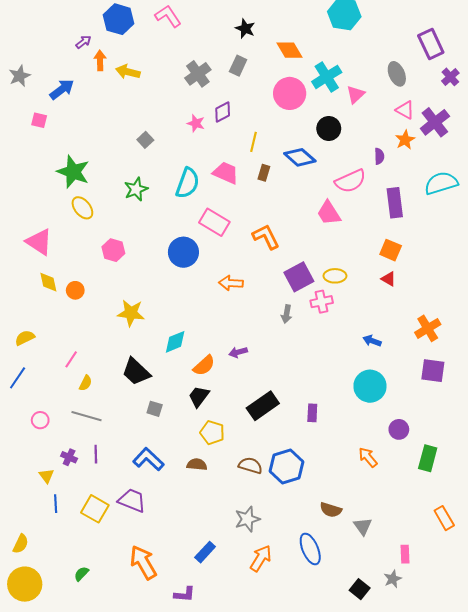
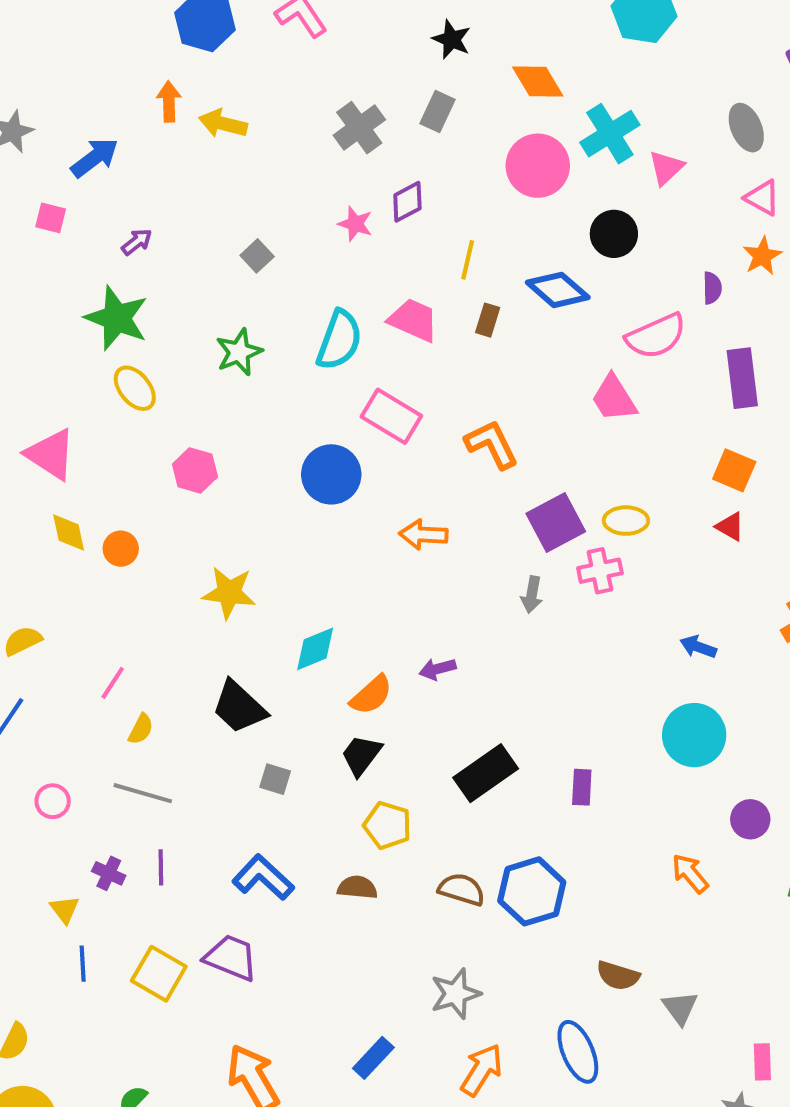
purple arrow: (83, 42) -> (137, 242), moved

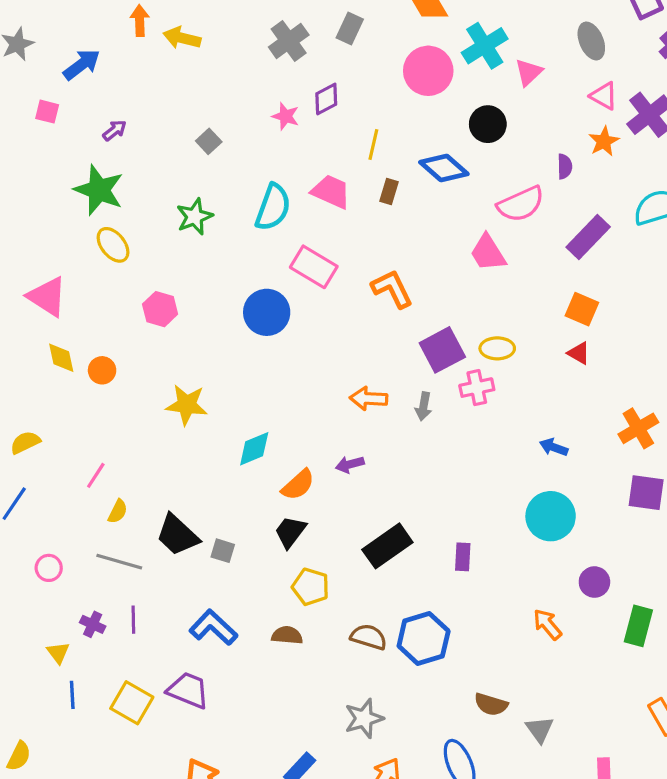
purple rectangle: (742, 378) -> (588, 237), turned 51
orange arrow: (423, 535) -> (369, 399), moved
black trapezoid: (239, 707) -> (177, 535), moved

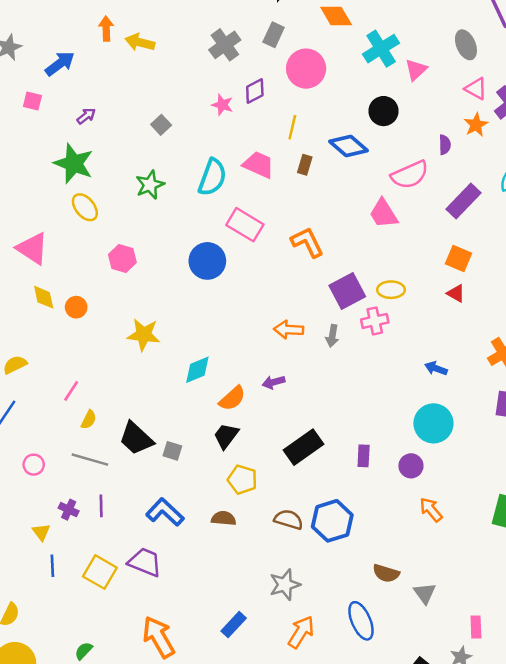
pink circle: (428, 71) -> (306, 69), moved
purple circle: (594, 582) -> (411, 466), moved

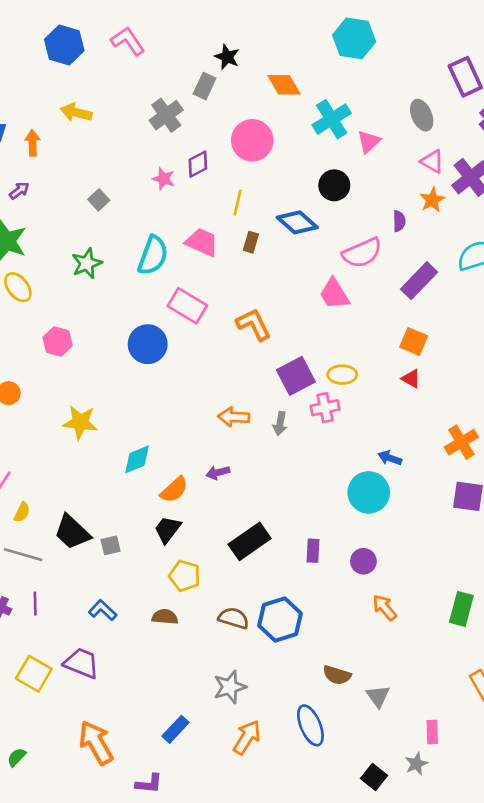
orange arrow: (106, 29) -> (32, 143), moved
gray rectangle: (274, 35) -> (205, 86), moved
cyan circle: (433, 423) -> (369, 492), moved
gray square: (172, 451) -> (111, 545), turned -30
blue L-shape: (165, 512) -> (103, 610), size x0.7

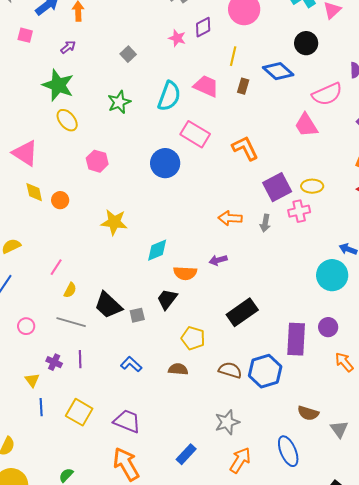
orange semicircle: (174, 490) -> (185, 273), turned 45
black trapezoid: (168, 529) -> (167, 299), moved
purple rectangle: (313, 551) -> (296, 339), moved, size x1.8
purple trapezoid: (81, 663) -> (127, 421), moved

